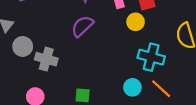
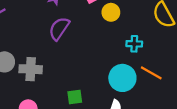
cyan cross: (151, 57) -> (134, 44), size x0.6
cyan circle: (132, 87) -> (122, 78), size x1.5

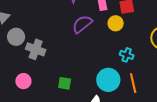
purple semicircle: (59, 29) -> (82, 24), moved
orange line: (151, 73) -> (133, 83), turned 30

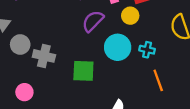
cyan circle: (108, 80) -> (118, 47), moved
pink circle: (23, 81) -> (24, 92), moved
green square: (65, 83) -> (83, 71), moved, size x1.5

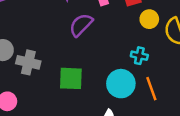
yellow circle: (130, 16) -> (149, 19), moved
cyan circle: (118, 47) -> (121, 84), moved

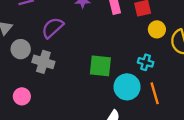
purple semicircle: (81, 25) -> (53, 28), moved
green square: (71, 78) -> (100, 66), moved

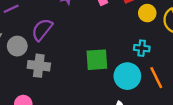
gray circle: (21, 49) -> (17, 46), moved

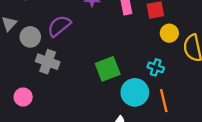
green square: (97, 60) -> (108, 69), turned -30

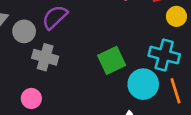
cyan cross: (156, 67) -> (164, 55), size x1.6
pink circle: (23, 97) -> (31, 98), moved

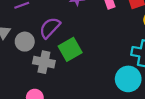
green square: (112, 60) -> (70, 49), moved

